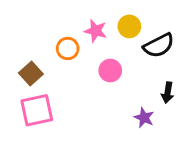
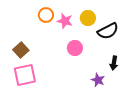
orange circle: (68, 48) -> (46, 15), moved

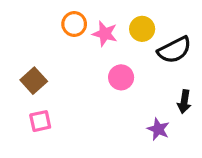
pink square: (25, 75) -> (40, 121), size x0.6

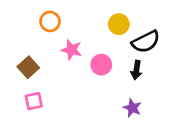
orange circle: (74, 24) -> (50, 21), moved
pink star: (105, 34) -> (72, 50), moved
black arrow: (184, 102) -> (136, 70), moved

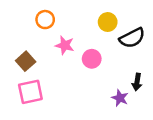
black arrow: (136, 70) -> (137, 82), moved
pink square: (34, 101) -> (30, 92), size x1.5

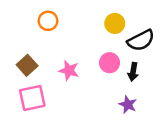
pink star: (65, 45) -> (69, 71), moved
pink circle: (92, 59) -> (110, 63), moved
black arrow: (137, 82) -> (133, 72), moved

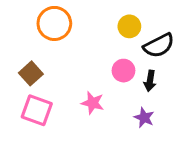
orange circle: (48, 21) -> (54, 23), size x1.5
pink star: (69, 71) -> (93, 103), moved
pink square: (32, 98) -> (37, 110), turned 32

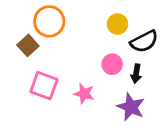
brown square: (31, 73) -> (28, 45), moved
pink square: (37, 110) -> (44, 86), moved
purple star: (144, 118) -> (131, 107), size x1.5

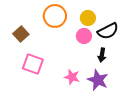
orange circle: (49, 21) -> (55, 16), moved
pink circle: (112, 64) -> (84, 36), moved
pink star: (84, 94) -> (72, 77), moved

